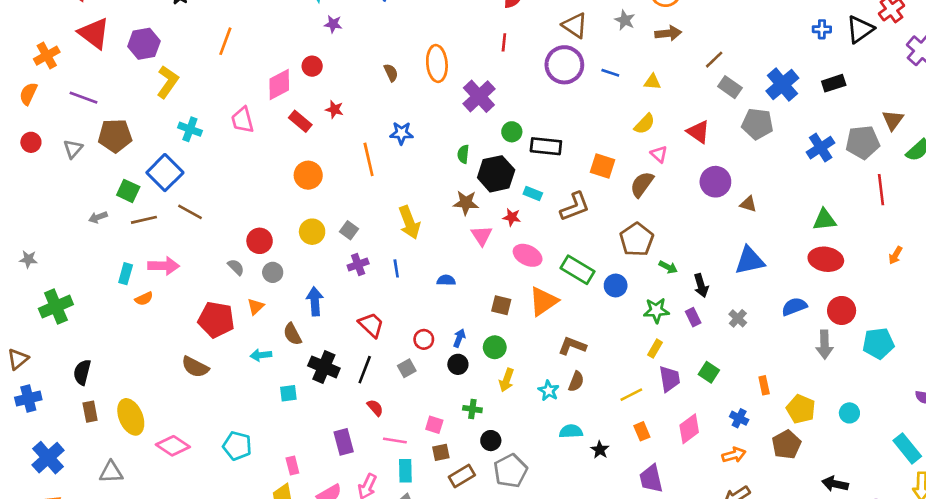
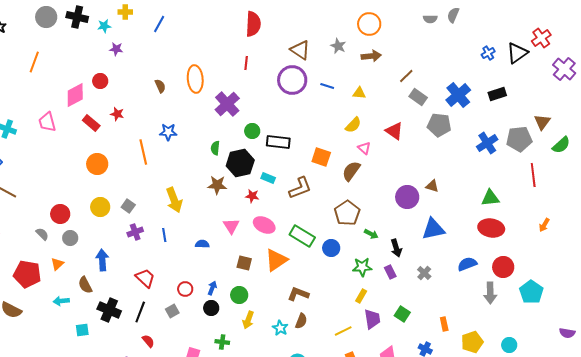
blue cross: (822, 29) -> (488, 53), turned -32
purple circle: (715, 182) -> (407, 197), moved
pink triangle: (482, 236) -> (231, 226), moved
cyan pentagon: (878, 343) -> (531, 292), turned -30
yellow pentagon: (801, 409) -> (472, 342), turned 30

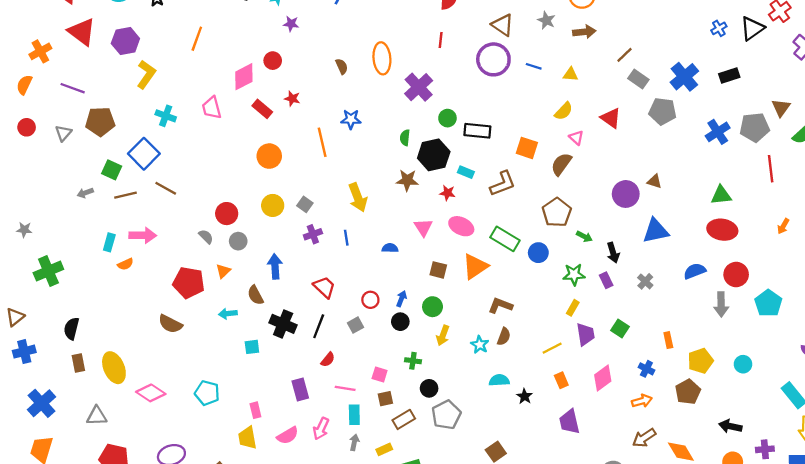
red semicircle: (148, 341) -> (328, 360), turned 80

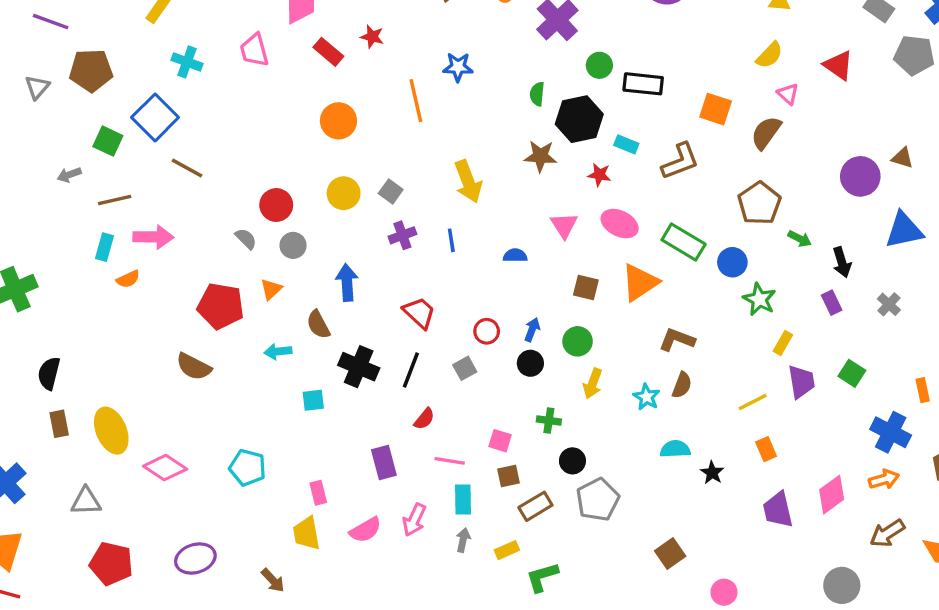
brown line: (125, 195) -> (115, 200), moved
green star: (574, 274) -> (759, 299), moved, turned 30
blue cross: (646, 369) -> (891, 432), size x1.6
pink diamond: (603, 378) -> (832, 495), moved

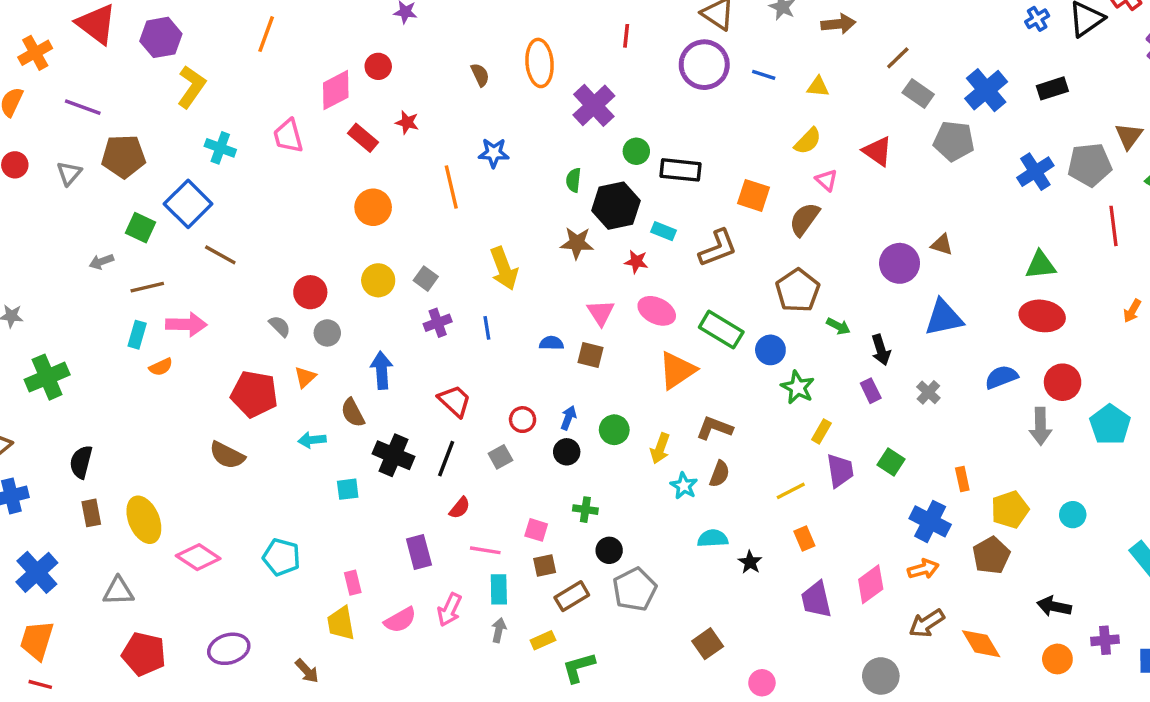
brown square: (586, 287) -> (590, 355), moved
yellow arrow: (593, 383) -> (660, 448), moved

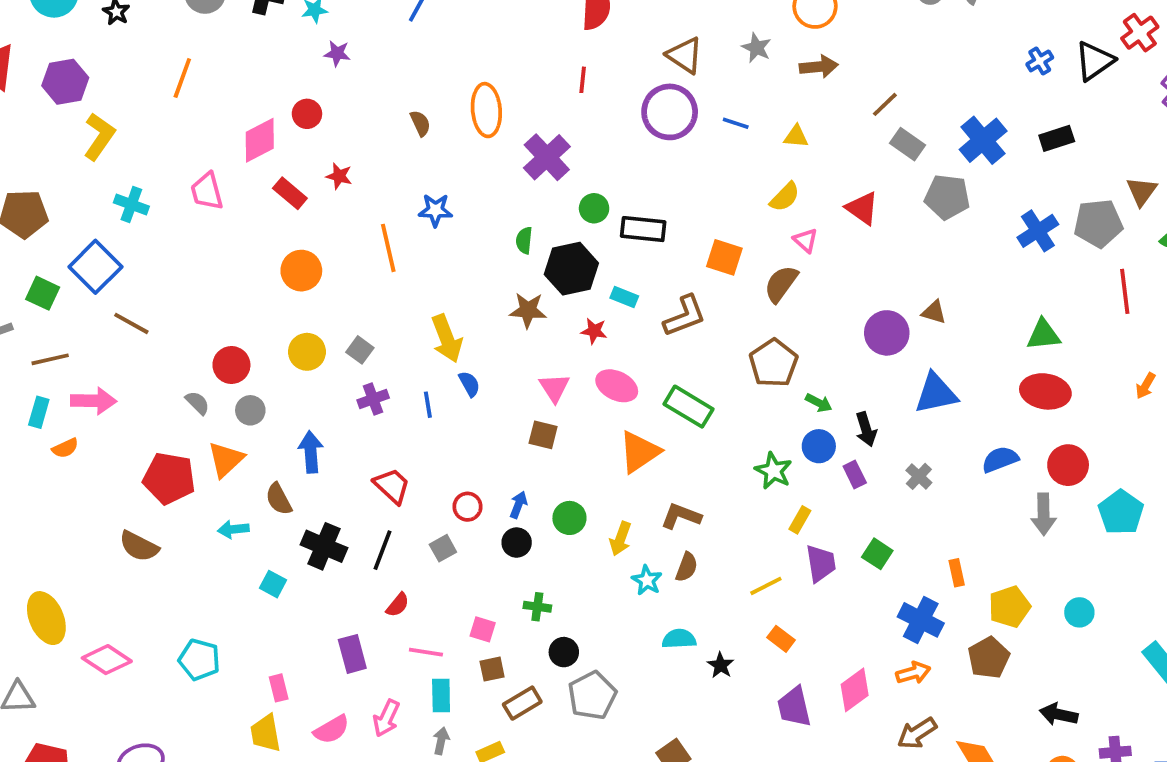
blue semicircle: (551, 343) -> (469, 384), moved, turned 60
blue circle: (770, 350) -> (819, 446), moved
orange triangle: (305, 377) -> (226, 459), size x1.5
cyan square: (348, 489) -> (273, 584), turned 35
orange rectangle: (804, 538) -> (781, 639), turned -30

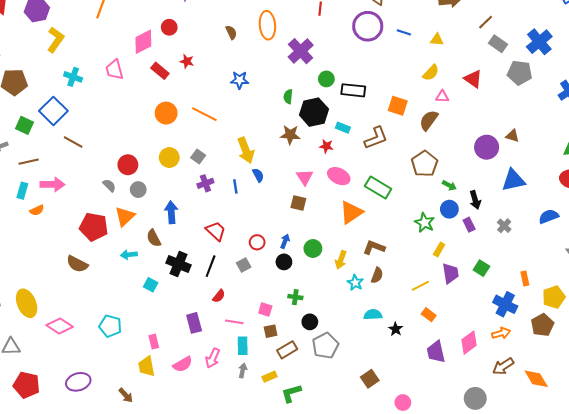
pink triangle: (806, 240) -> (442, 97), turned -40
orange line: (388, 248) -> (204, 114), moved, turned -50

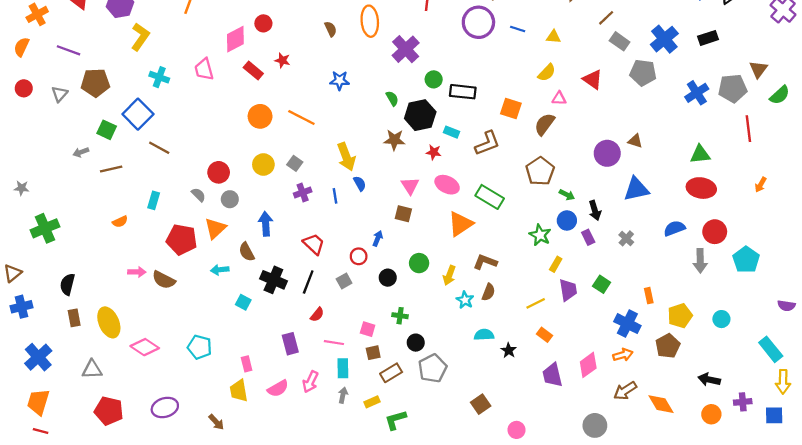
green semicircle: (288, 97) -> (392, 98), turned 144
pink arrow: (52, 184) -> (137, 272), moved, size x0.7
cyan rectangle: (22, 191) -> (154, 200), moved
blue arrow: (285, 241) -> (378, 238), moved

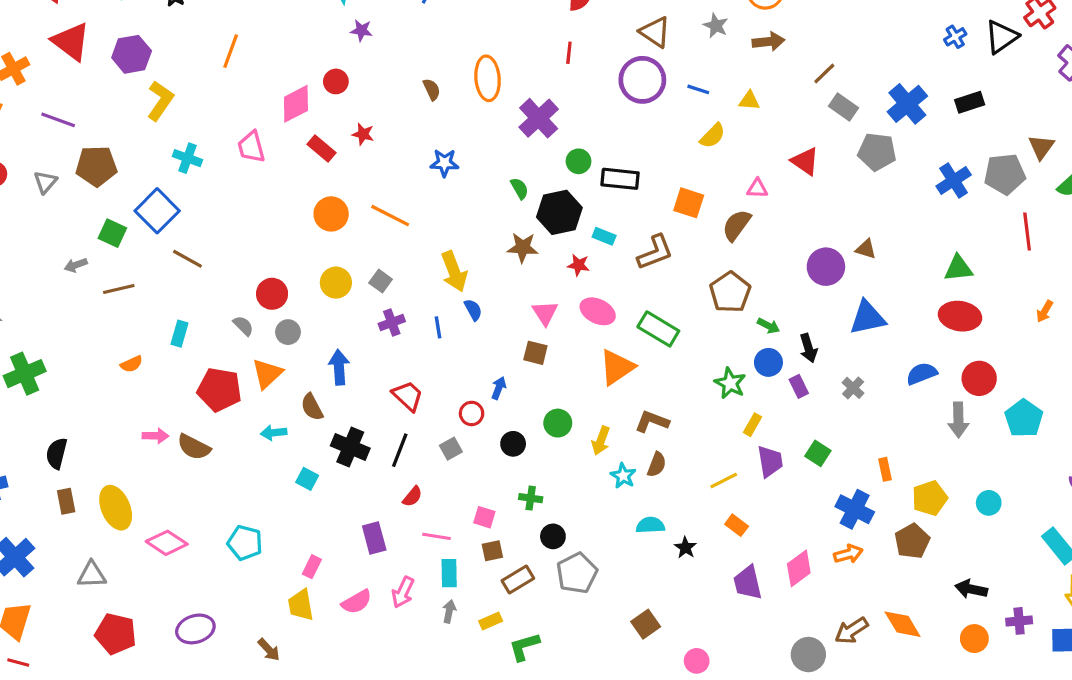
yellow semicircle: (547, 73) -> (713, 136), moved
pink rectangle: (247, 364) -> (312, 567), turned 40
brown arrow: (625, 391) -> (851, 631), moved

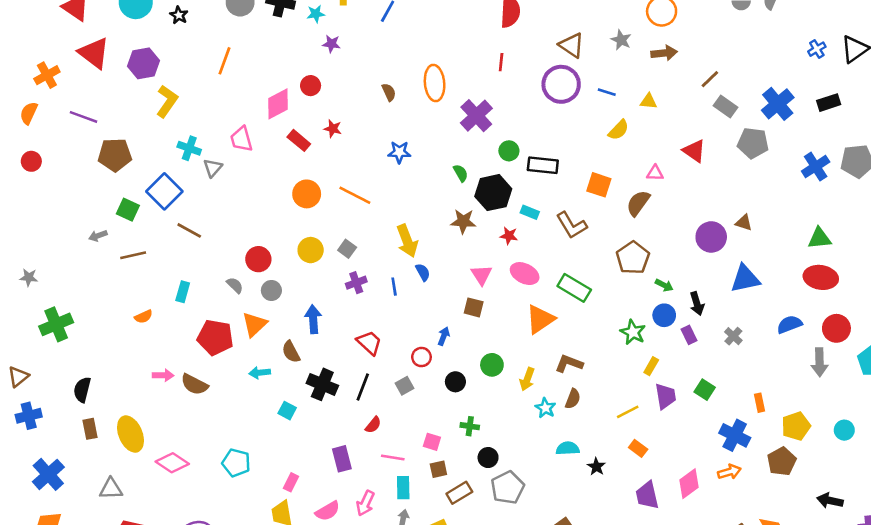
gray triangle: (45, 182) -> (213, 168), moved
brown L-shape: (655, 252) -> (572, 225), turned 80

